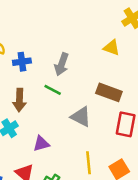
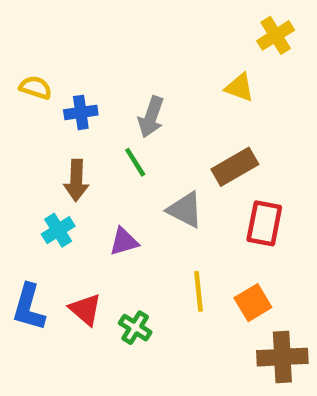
green line: (53, 90) -> (135, 162), turned 30
brown rectangle: (109, 92) -> (235, 167), turned -50
purple triangle: (41, 144) -> (124, 242), moved

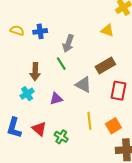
blue cross: (81, 112) -> (40, 31), moved

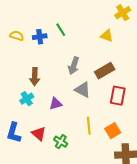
gray arrow: (68, 43) -> (74, 66), moved
green line: (61, 64) -> (61, 30), moved

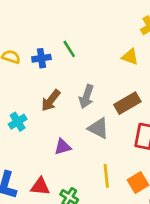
brown arrow: (35, 77) -> (51, 101), moved, turned 36
cyan cross: (27, 99) -> (18, 122), moved
red triangle: (39, 134) -> (40, 186), turned -35

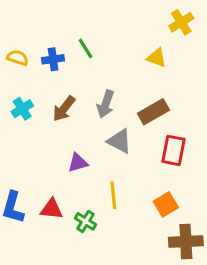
cyan cross: (18, 122) -> (22, 109), moved
yellow line: (106, 176) -> (113, 195), moved

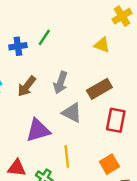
green line: (85, 48) -> (44, 37), turned 66
purple triangle: (78, 163) -> (38, 130), size x1.5

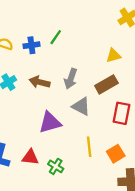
yellow triangle: (102, 45) -> (113, 56), moved, turned -35
brown arrow: (27, 86) -> (40, 82), turned 66
yellow line: (67, 157) -> (89, 147), moved

